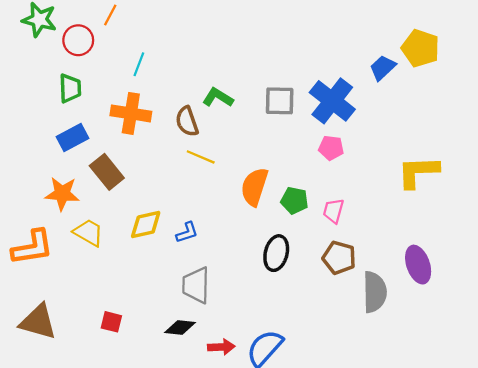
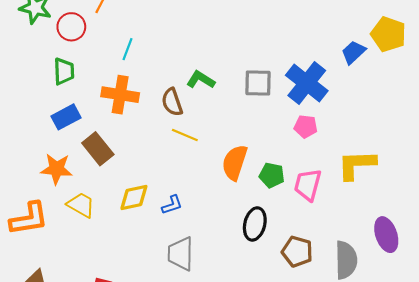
yellow L-shape: (418, 172) -> (357, 165), moved
pink trapezoid: (333, 211) -> (308, 185), size x1.4
brown pentagon: (339, 258) -> (297, 252), moved

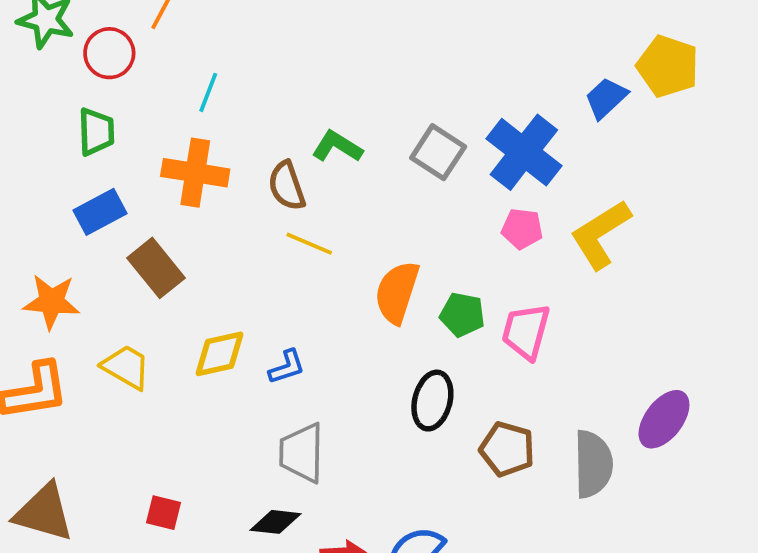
gray square: (258, 83) -> (438, 152), turned 32
yellow L-shape: (357, 165) -> (600, 234), moved, turned -30
orange star: (57, 169) -> (51, 302), moved
purple ellipse: (386, 235) -> (664, 419), turned 56

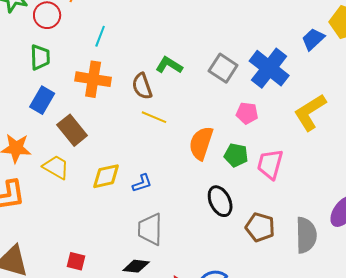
blue rectangle: (100, 212) -> (42, 100), turned -32
pink pentagon: (522, 229) -> (247, 113), moved
yellow trapezoid: (126, 367) -> (56, 167), moved
black ellipse: (432, 401) -> (220, 201), turned -40

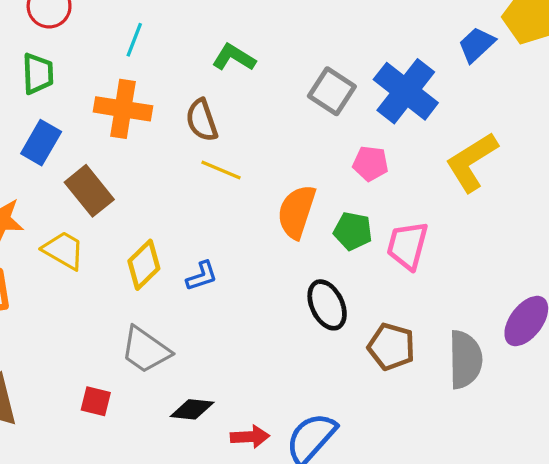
green L-shape: (169, 65) -> (234, 57), moved
yellow diamond: (106, 176) -> (144, 265), turned -32
gray trapezoid: (150, 229) -> (145, 350), moved, turned -56

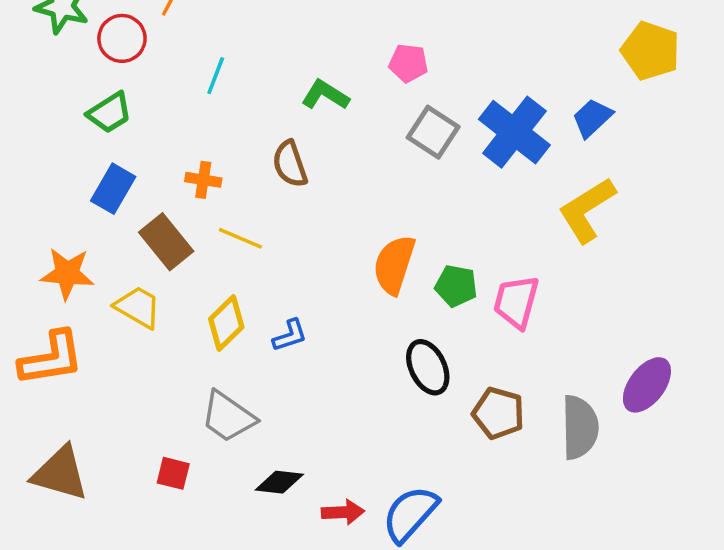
blue trapezoid: (476, 45) -> (592, 118), moved
green trapezoid: (38, 74) -> (110, 113), turned 60
orange cross: (123, 109) -> (203, 180), moved, size x0.6
pink pentagon: (370, 164) -> (408, 63), moved
yellow line: (221, 170) -> (240, 238), moved

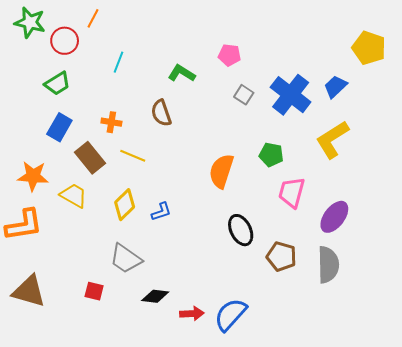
gray square: (433, 132) -> (244, 95), size x0.7
green pentagon: (456, 286) -> (271, 155), moved
purple ellipse: (647, 385) -> (334, 217), moved

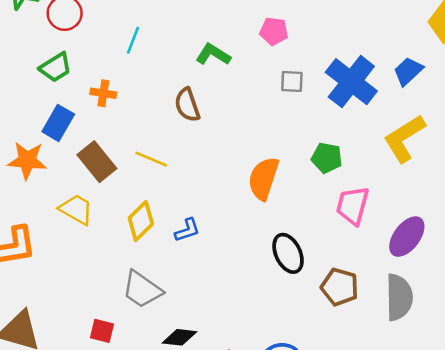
gray square: (244, 95) -> (292, 82), turned -30
orange cross: (111, 122) -> (103, 93), moved
orange star: (33, 176) -> (27, 160), moved

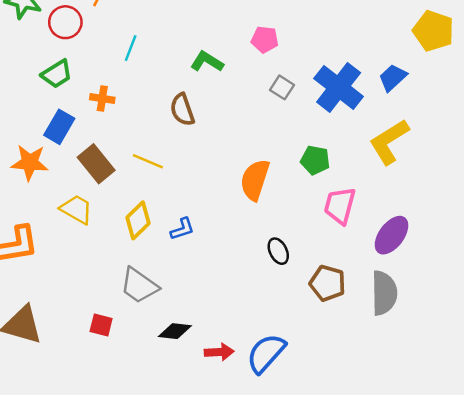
gray square: (292, 82) -> (282, 87), turned 30
black ellipse: (288, 253) -> (278, 251), size x0.7

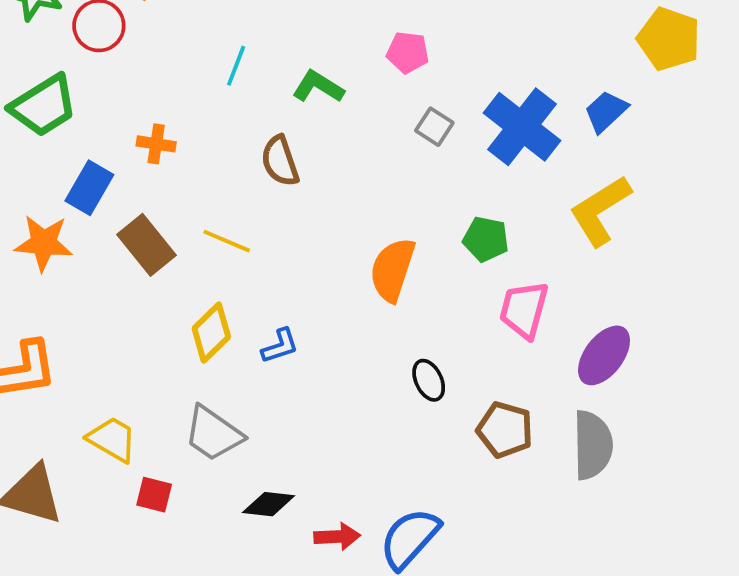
cyan line: (131, 48) -> (236, 66), moved
green trapezoid: (57, 74) -> (44, 106), moved, size x1.4
yellow trapezoid: (76, 209) -> (112, 439), moved

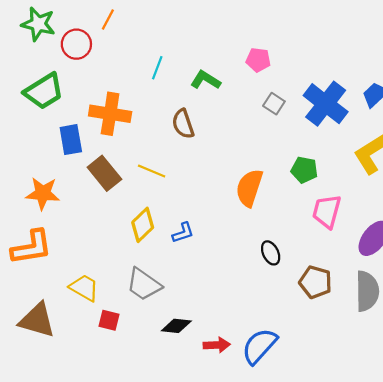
orange cross: (156, 144) -> (110, 114), size x1.8
blue rectangle: (89, 188) -> (71, 140), turned -40
orange star: (44, 243) -> (43, 193), moved

